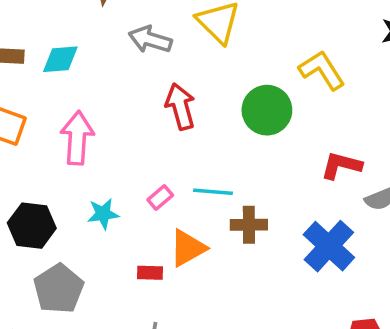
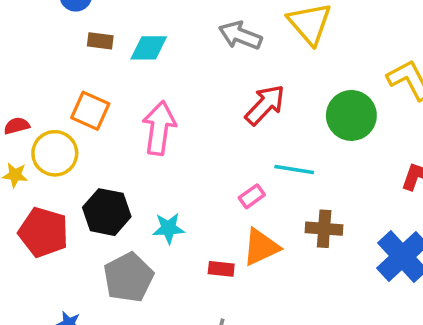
red arrow: (180, 107) -> (265, 105), turned 54
cyan line: (213, 192) -> (294, 169), moved
pink rectangle: (160, 197) -> (252, 196), moved
cyan star: (103, 214) -> (168, 228), moved

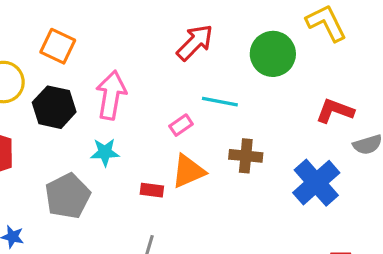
orange square: (90, 111) -> (58, 46), moved
pink arrow: (159, 128) -> (111, 95), moved
black hexagon: (107, 212) -> (54, 107), moved

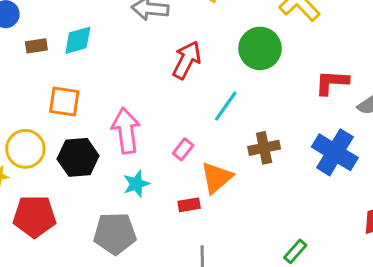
cyan line: (220, 102) -> (226, 106), turned -48
pink rectangle: (181, 125) -> (183, 149), moved
gray pentagon: (68, 196) -> (115, 234), turned -30

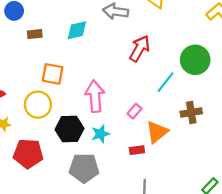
cyan diamond: (78, 40) -> (77, 30), moved
green circle: (260, 48) -> (195, 60), moved
yellow circle: (25, 149) -> (38, 105), moved
black hexagon: (78, 157) -> (70, 129), moved

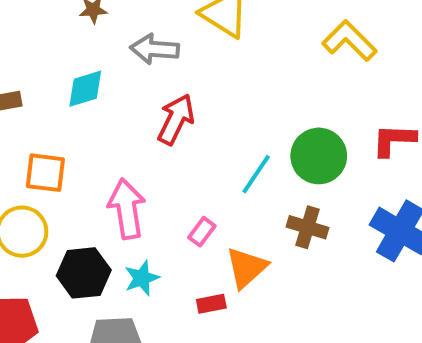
red arrow: (140, 49) -> (176, 119), moved
green circle: (195, 60) -> (319, 156), moved
brown cross: (191, 112) -> (308, 227), turned 30

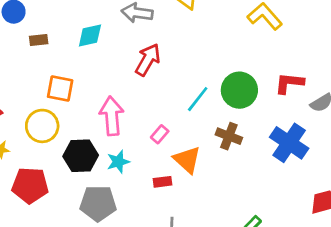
orange triangle: (246, 268) -> (187, 160), turned -40

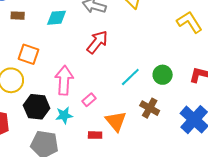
green circle: (239, 90) -> (163, 75), size x0.7
pink rectangle: (160, 134) -> (89, 100), moved

